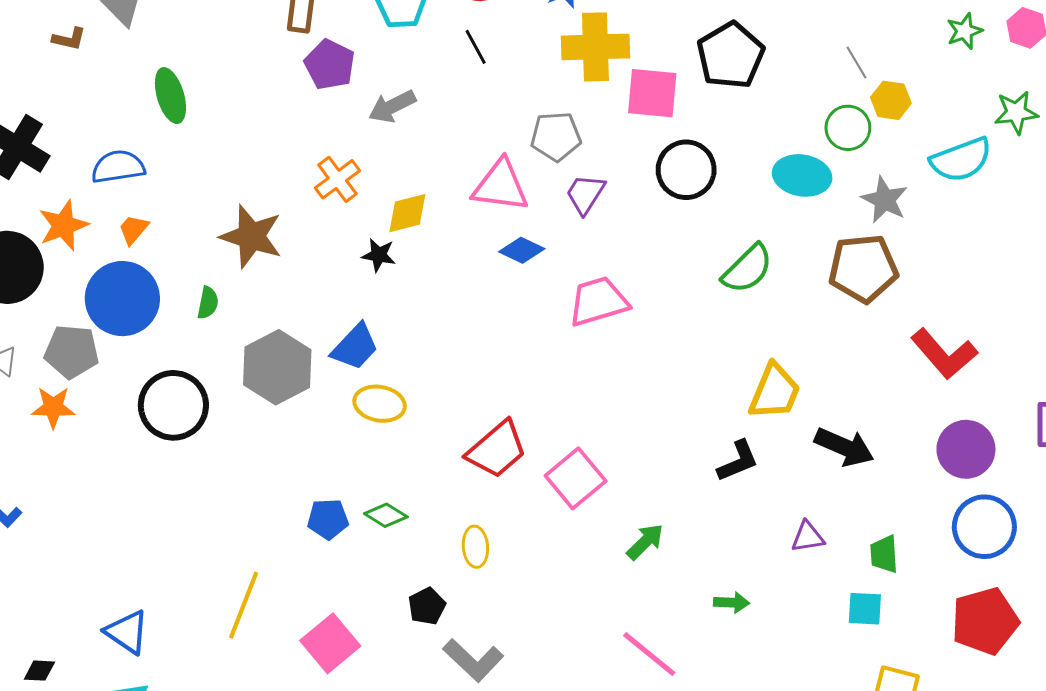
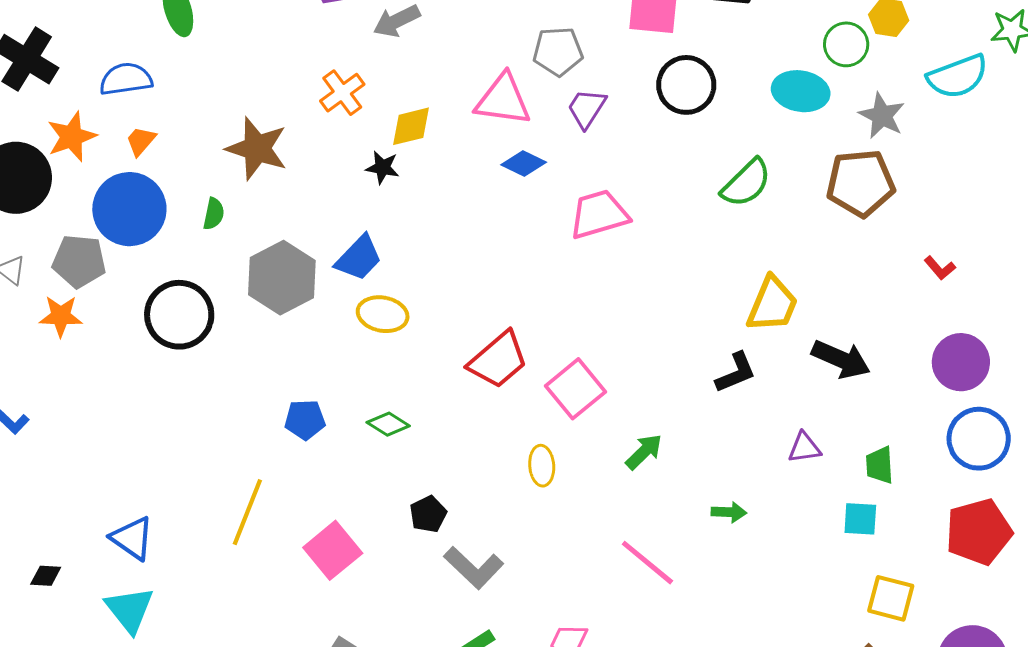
red L-shape: (944, 354) -> (940, 268), size x0.5
blue pentagon: (328, 519) -> (305, 420), moved
yellow ellipse: (475, 547) -> (542, 466), moved

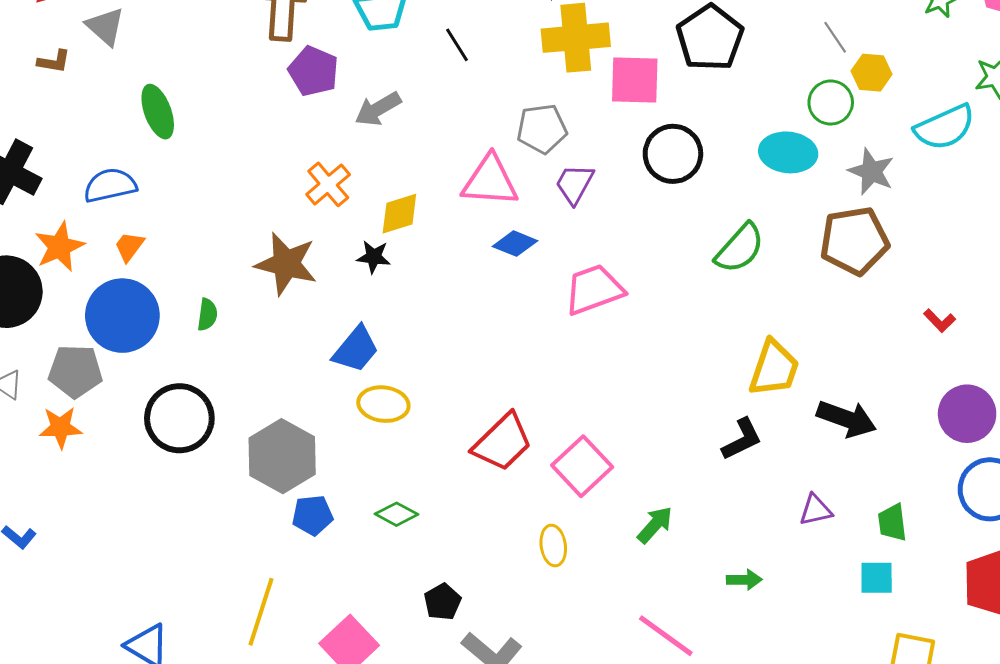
brown star: (257, 148) -> (286, 264), moved
gray hexagon: (282, 278) -> (282, 456), moved

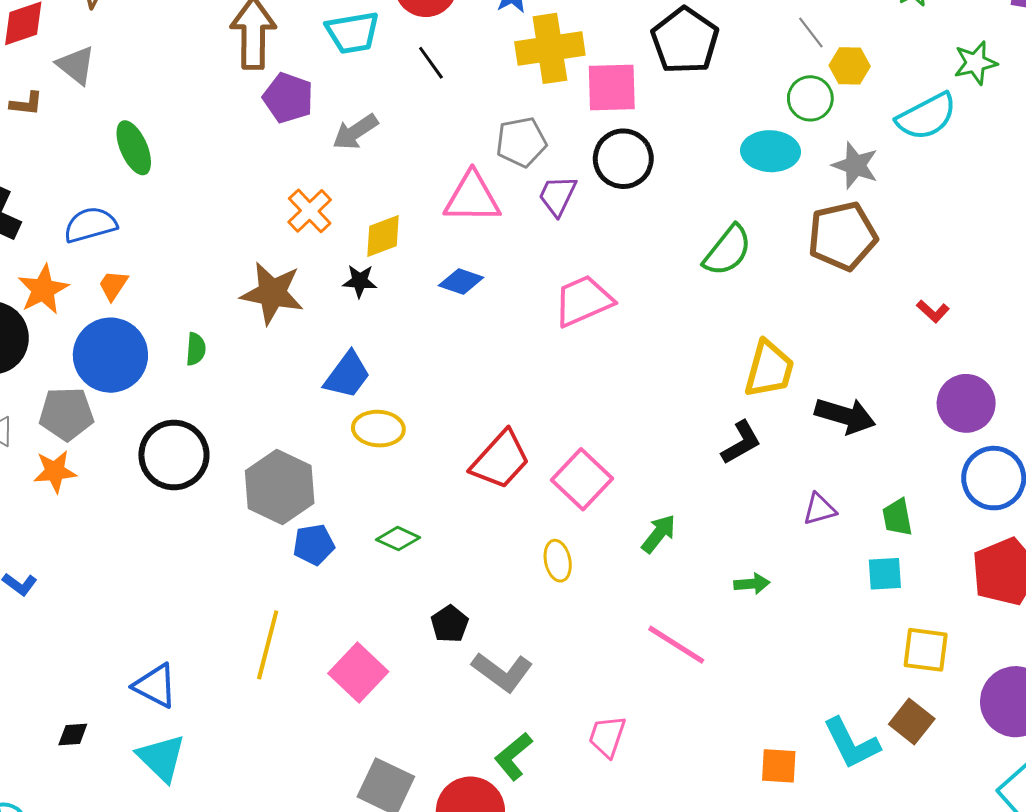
black circle: (673, 154) -> (623, 159), moved
blue diamond: (515, 244) -> (461, 282), moved

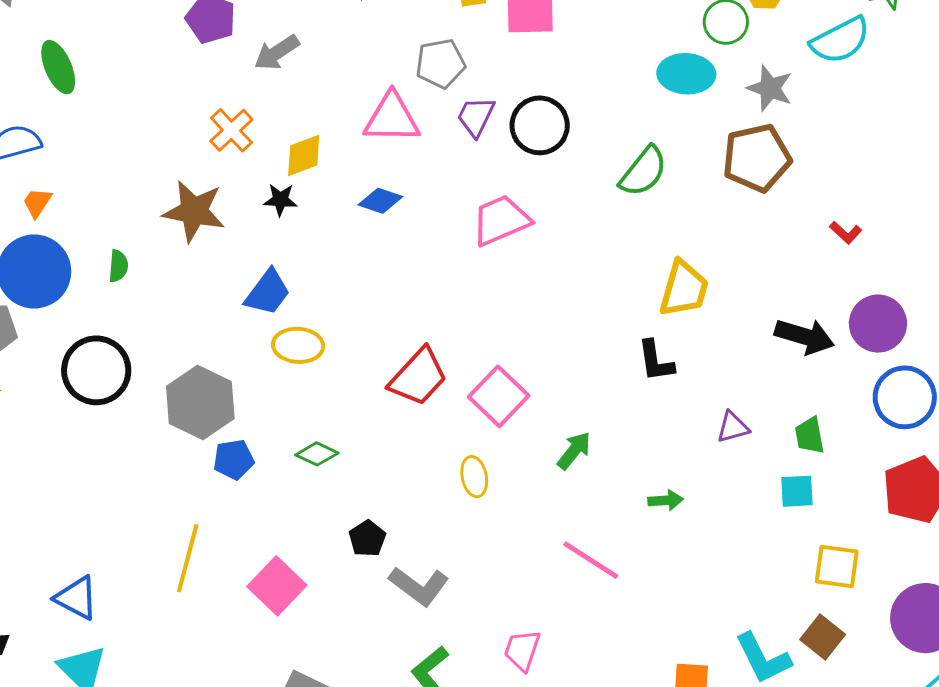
black circle: (623, 159) -> (540, 125), moved
black arrow: (845, 416) -> (805, 336), moved
black L-shape: (741, 442) -> (656, 361), turned 111

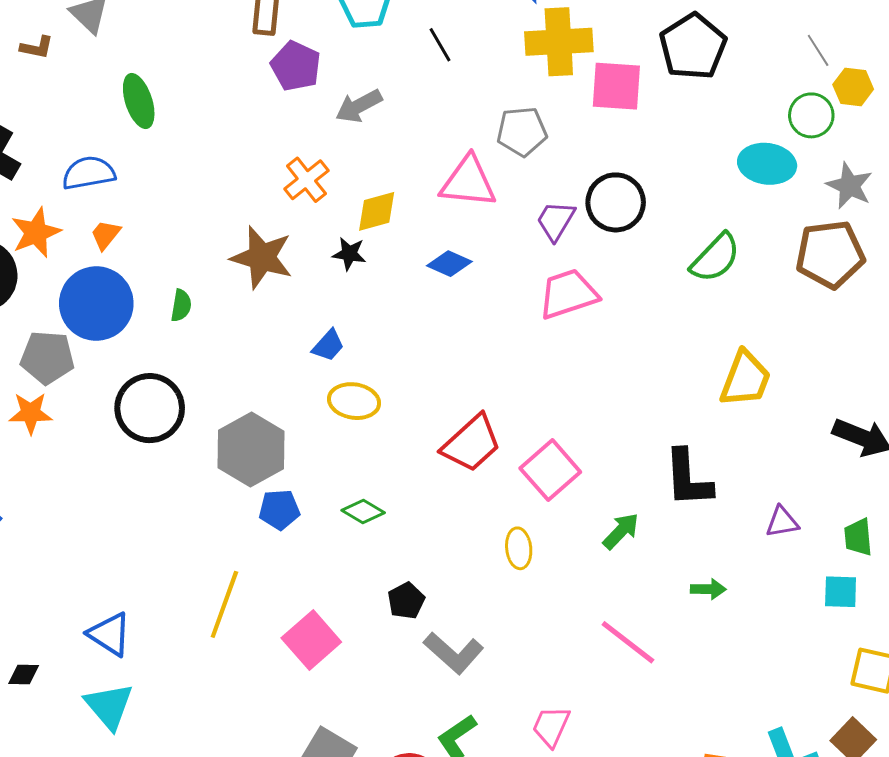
purple trapezoid: (476, 117) -> (556, 221), moved
blue trapezoid: (268, 292) -> (328, 345), size x0.7
black L-shape: (656, 361) -> (688, 478), moved, size x1.4

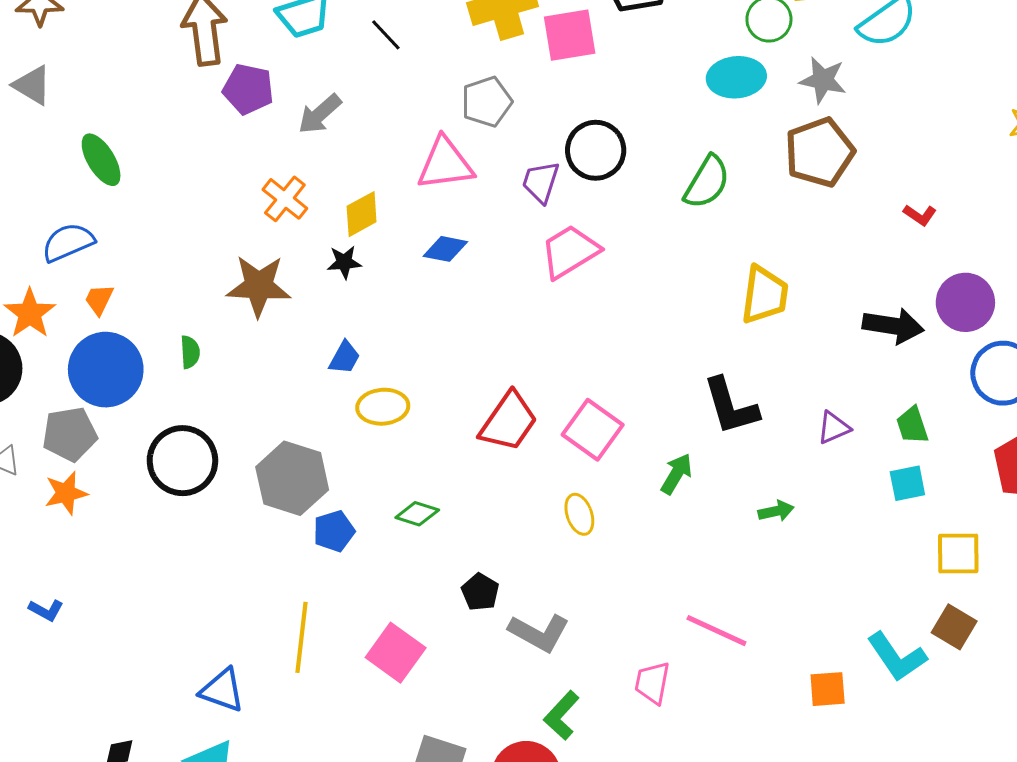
blue triangle: (110, 634) -> (222, 690), moved
pink line: (628, 642) -> (716, 631), moved

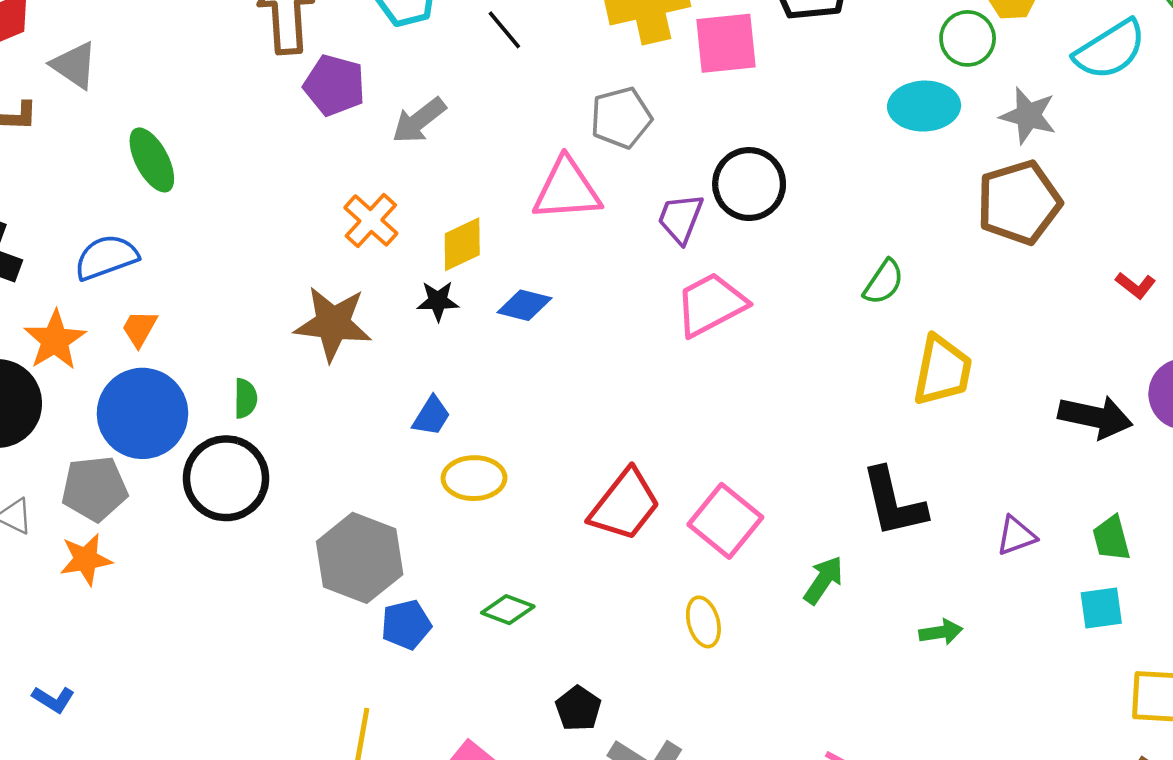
green semicircle: (707, 182) -> (884, 282), moved, size x0.7
blue diamond: (445, 249) -> (524, 305), moved
black circle: (182, 461) -> (226, 478), moved

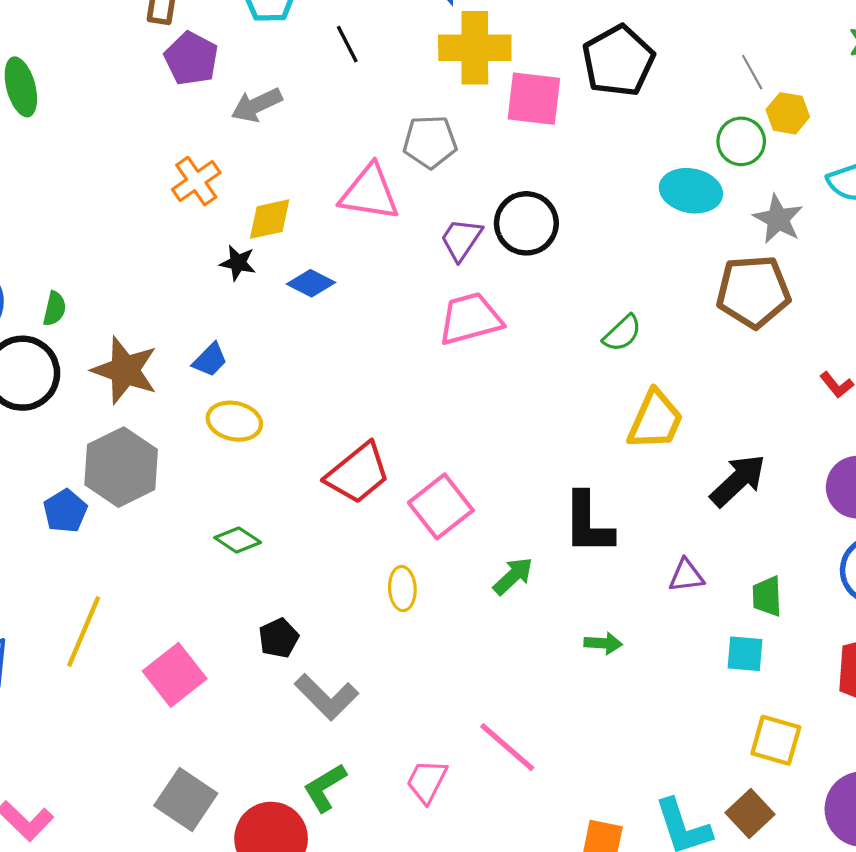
brown star: (333, 324) -> (125, 370), moved
black arrow: (1095, 417) -> (738, 481), moved, turned -68
blue pentagon: (406, 625) -> (65, 511), moved, turned -30

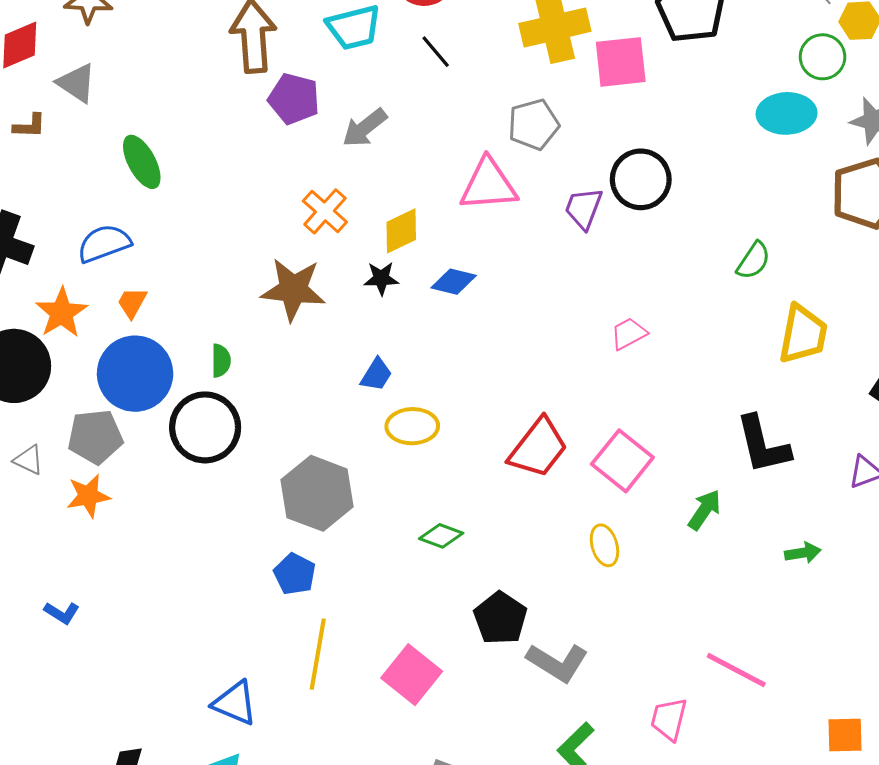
pink trapezoid: (470, 319) -> (629, 334), moved, size x0.6
brown star: (125, 370) -> (293, 290), moved
blue pentagon: (65, 511) -> (295, 574), moved
black pentagon: (279, 638) -> (500, 618), size x1.4

